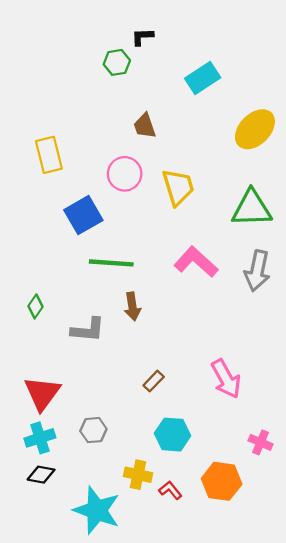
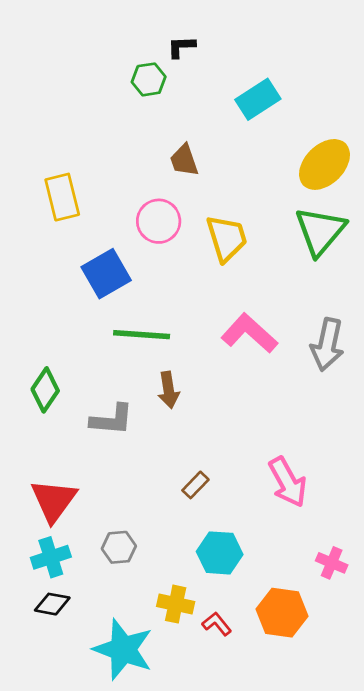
green triangle: (252, 208) -> (320, 231), moved, turned -48
green diamond: (35, 306) -> (45, 390), size x1.4

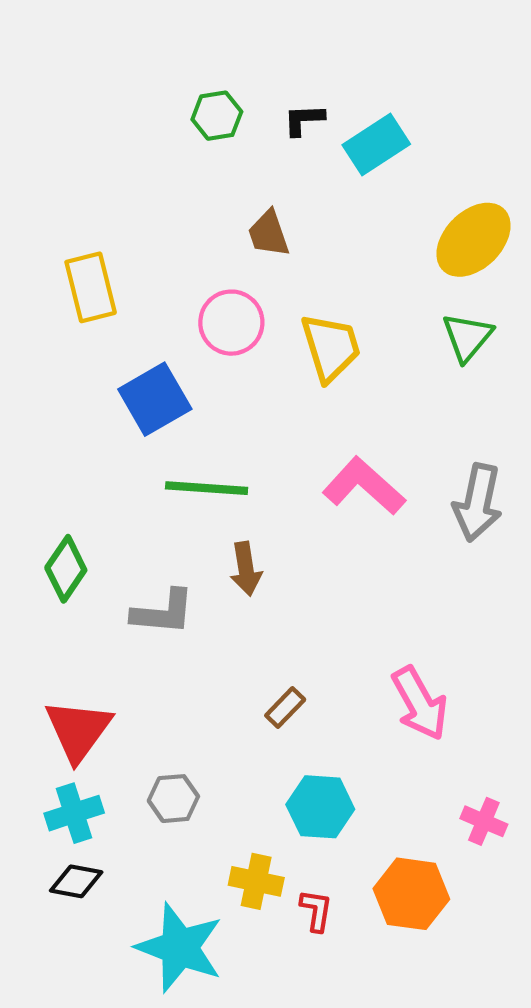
black L-shape: (181, 47) -> (304, 120), moved
green triangle: (320, 231) -> (467, 337), size x0.7
red L-shape: (217, 624) -> (316, 910), turned 48

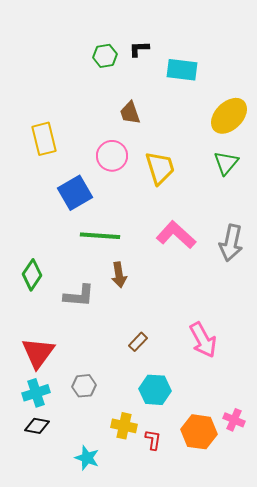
black L-shape: (304, 120) -> (139, 49), moved
cyan rectangle: (376, 145) -> (182, 70), turned 40
pink cross: (484, 821) -> (234, 420), moved
cyan star: (180, 948) -> (87, 458), size x0.6

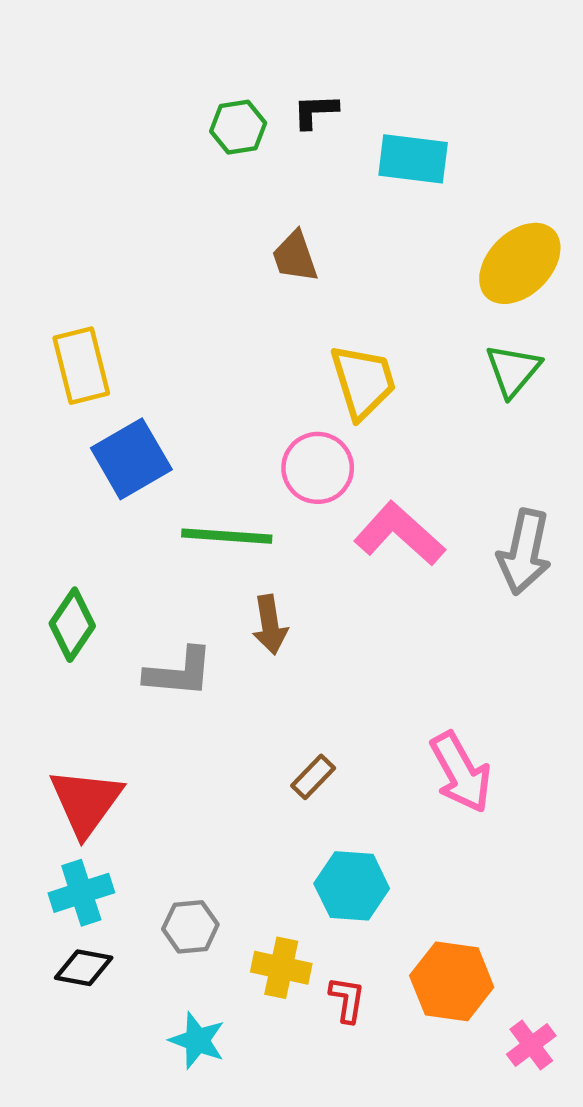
yellow rectangle: (44, 139) -> (81, 366), moved
pink circle: (112, 156) -> (318, 468), moved
blue square: (75, 193) -> (131, 459), moved
gray hexagon: (84, 386) -> (190, 927), moved
pink cross: (234, 420) -> (531, 1045), moved, turned 30

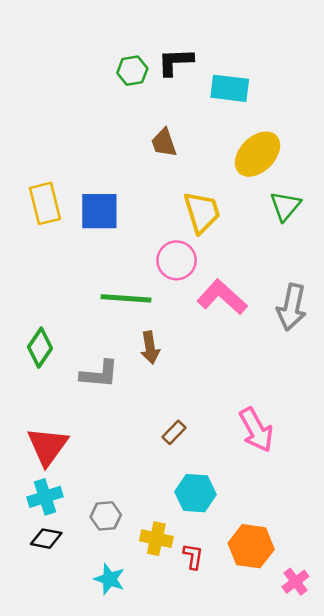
black L-shape: (315, 111) -> (175, 62), size x1.4
yellow ellipse: (520, 263) -> (257, 154), moved
blue square: (131, 459) -> (99, 211), moved, turned 30

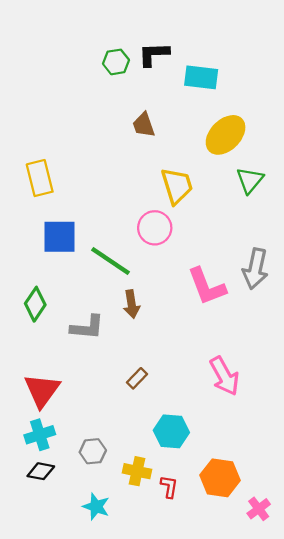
blue square: (99, 211) -> (60, 237), moved
pink L-shape: (222, 297) -> (207, 286), moved, turned -153
green line: (126, 298) -> (110, 261), turned 30
brown rectangle: (174, 432) -> (137, 378), moved

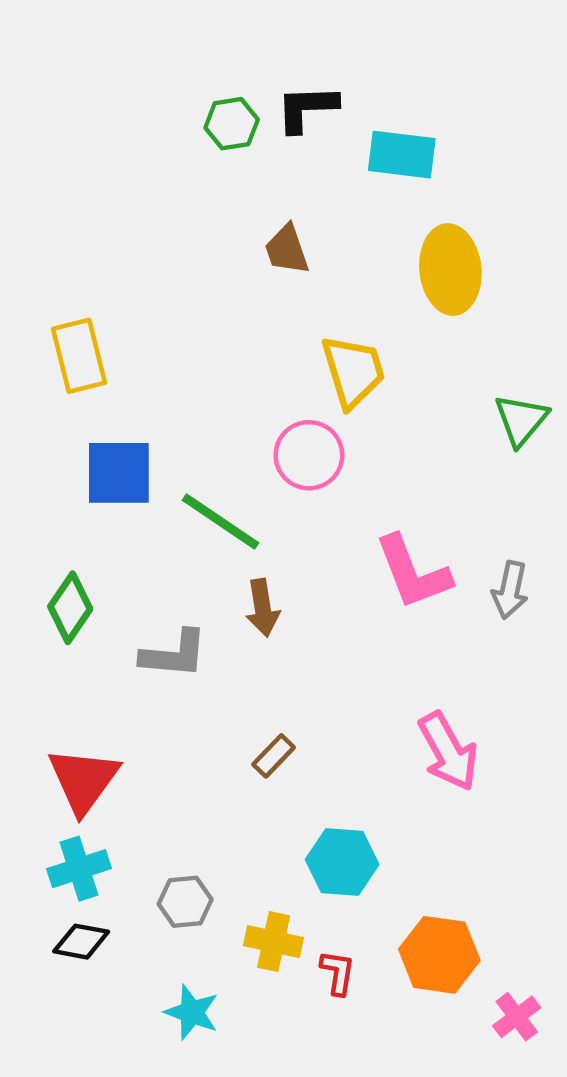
yellow ellipse: (226, 135) -> (450, 270), turned -51
green triangle: (250, 180) -> (521, 420), moved
gray arrow: (255, 269) -> (510, 590), moved, size x0.7

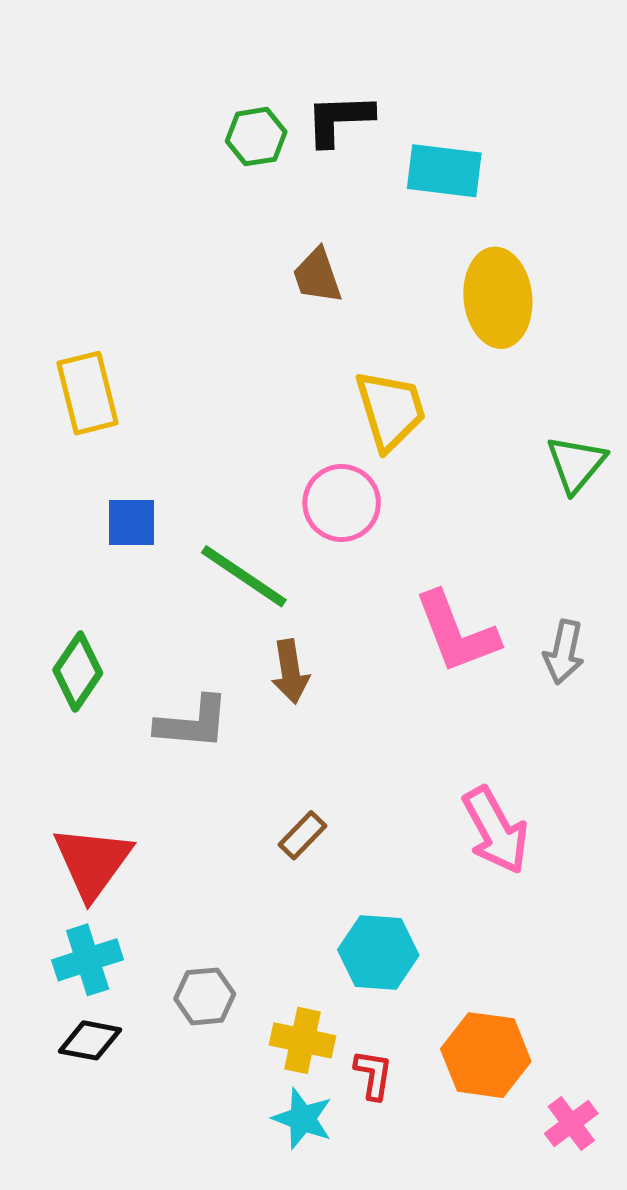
blue square: (119, 473) -> (132, 523), size x0.7
cyan star: (192, 1012) -> (303, 1119), moved

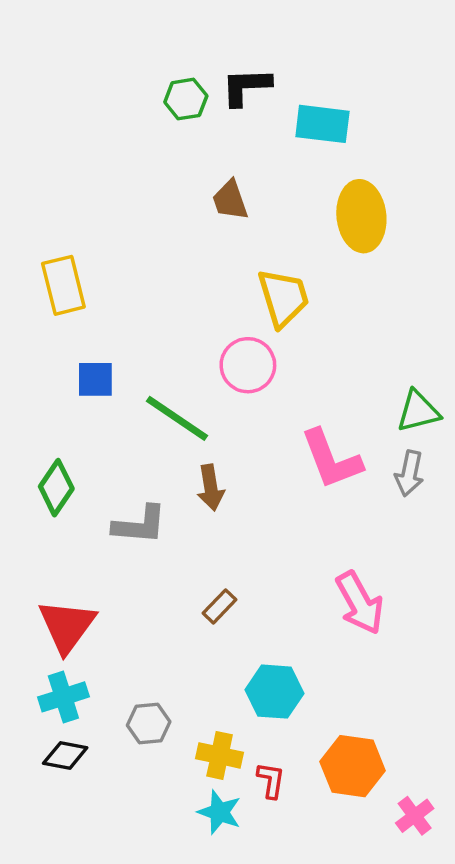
green triangle: (576, 464) -> (418, 411), moved, turned 36

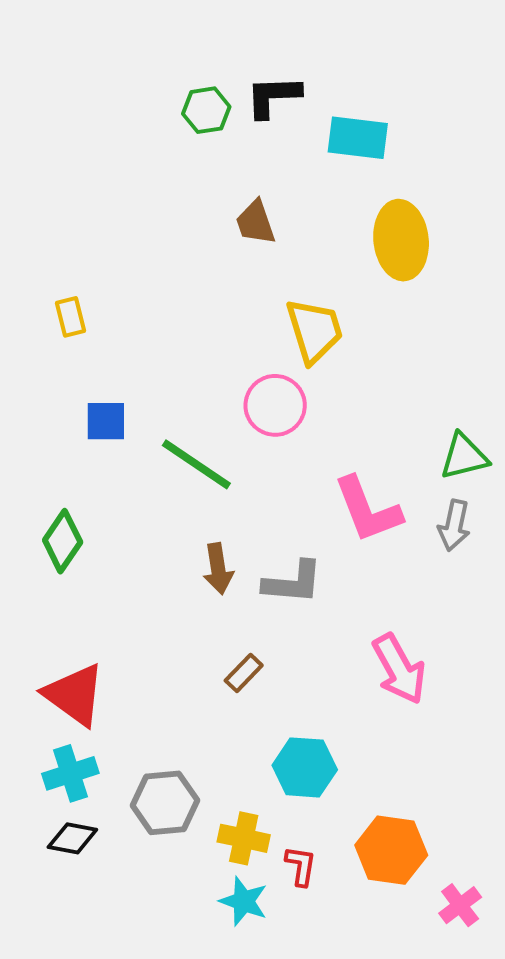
yellow rectangle: (63, 285) -> (70, 317), size x0.6
brown arrow: (211, 488) -> (218, 569), moved
gray L-shape: (140, 525) -> (293, 582), moved
red triangle: (67, 626) -> (74, 695), turned -30
gray hexagon: (149, 724) -> (165, 803), size x1.4

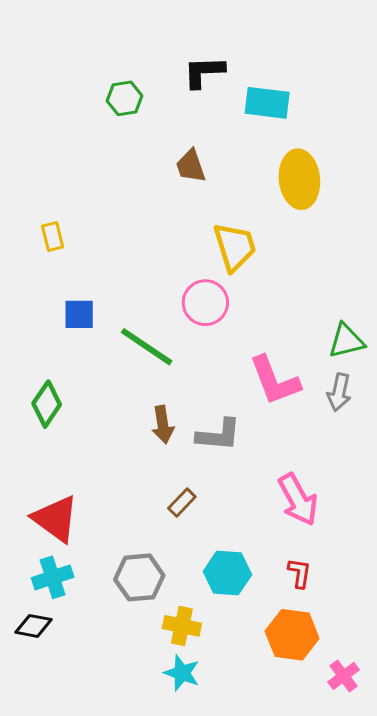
green hexagon: (206, 110) -> (125, 98), moved
gray hexagon: (165, 803) -> (139, 577), moved
black diamond: (72, 838) -> (33, 626), moved
red L-shape: (301, 866) -> (299, 573), moved

